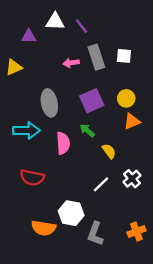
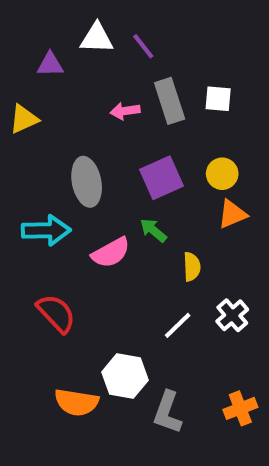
pink semicircle: (63, 143) -> (111, 253), turned 65
yellow semicircle: (109, 151) -> (192, 267), turned 35
red semicircle: (32, 178) -> (56, 313), turned -145

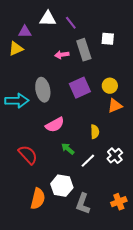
white square: (218, 99) -> (108, 39), moved
yellow triangle: (24, 119) -> (16, 49), moved
cyan arrow: (46, 230) -> (17, 101), moved
green arrow: (153, 230) -> (68, 149), moved
orange semicircle: (76, 402) -> (38, 199), turned -85

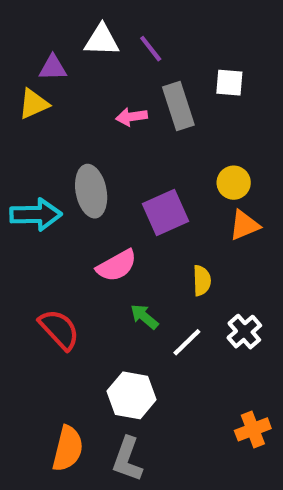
purple square: (80, 88) -> (166, 212), moved
orange semicircle: (38, 199) -> (68, 449), moved
gray L-shape: (83, 204) -> (127, 459), moved

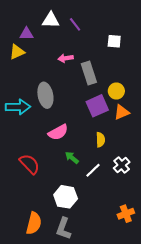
gray rectangle: (178, 106) -> (89, 73), moved
purple square: (166, 212) -> (97, 106), moved

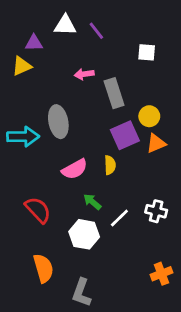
yellow semicircle: (100, 140) -> (110, 165), moved
white cross: (122, 165) -> (156, 211), turned -35
white hexagon: (66, 197) -> (84, 234), moved
orange semicircle: (34, 223) -> (43, 268), moved, turned -30

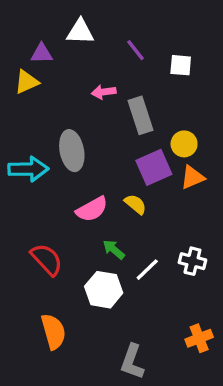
purple line: (96, 31) -> (135, 50), moved
yellow semicircle: (110, 165) -> (135, 204), turned -48
gray L-shape: (81, 293) -> (132, 362), moved

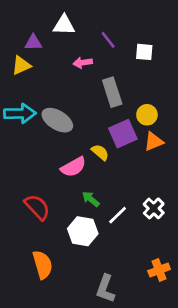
pink arrow: (104, 92) -> (83, 63), moved
gray ellipse: (72, 151) -> (57, 120), turned -48
cyan arrow: (28, 169) -> (20, 113), moved
yellow semicircle: (135, 204) -> (100, 152), moved
white cross: (192, 261) -> (154, 208), turned 30

